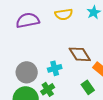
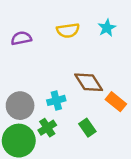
purple semicircle: (28, 20) -> (21, 38), size x0.7
green rectangle: (88, 87) -> (87, 128), moved

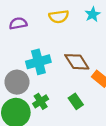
cyan cross: (56, 100) -> (38, 62), moved, size x1.5

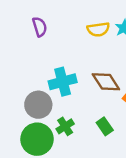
yellow semicircle: (59, 17) -> (98, 29), moved
purple semicircle: (18, 23) -> (40, 27), moved, turned 84

